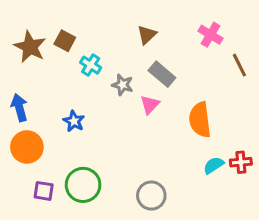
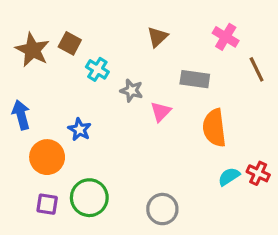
gray rectangle: (162, 74) -> (195, 79), moved, turned -32
orange circle: (27, 147) -> (47, 157), moved
red cross: (241, 162) -> (258, 173), turned 30

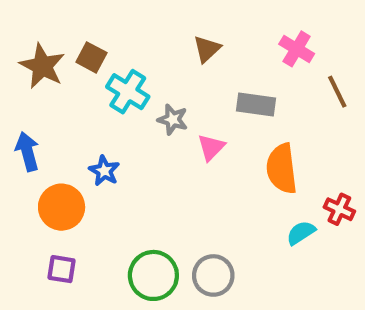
cyan cross: (97, 69) -> (128, 92), size x1.4
red cross: (258, 173) -> (339, 209), moved
green circle: (89, 198) -> (153, 275), moved

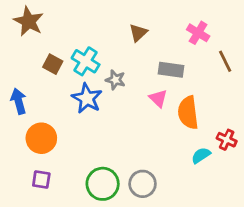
brown square: (91, 57) -> (53, 64), moved
brown star: (42, 66) -> (29, 21), moved
pink triangle: (211, 147) -> (158, 98), moved, turned -30
blue star: (104, 171) -> (87, 98), moved, size x1.5

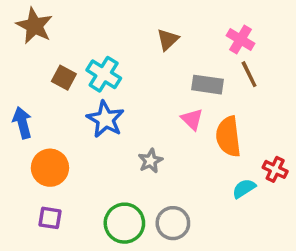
brown line: (225, 61) -> (249, 74), moved
gray star: (115, 80) -> (150, 161), moved, turned 30

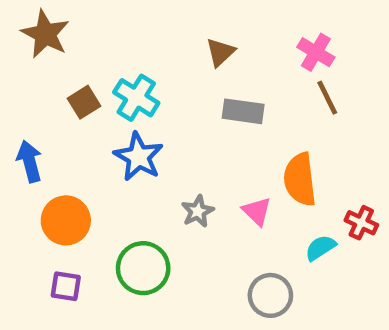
brown square: (64, 78) -> (84, 102), turned 30
gray rectangle: (208, 85) -> (243, 111), moved
pink triangle: (192, 119) -> (257, 211), moved
green circle: (124, 223) -> (143, 268), moved
gray circle: (173, 223) -> (270, 295), moved

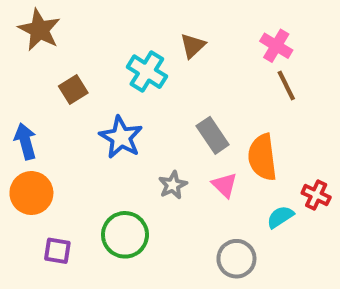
cyan cross: (136, 98) -> (147, 72), moved
gray rectangle: (243, 111) -> (213, 135), moved, turned 48
orange circle: (66, 220) -> (31, 193), moved

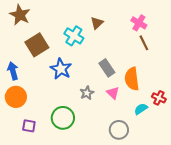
brown square: (73, 89) -> (37, 45), size x1.6

